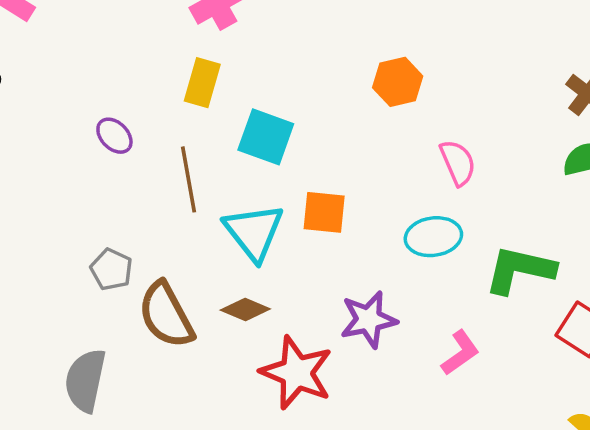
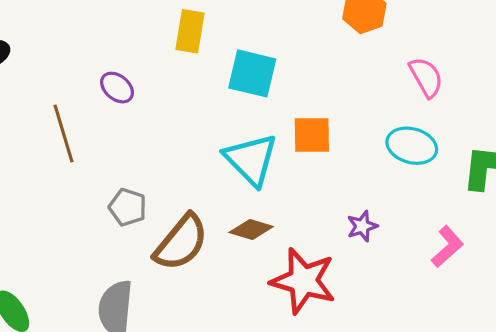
brown line: (189, 179) -> (63, 133), moved
cyan ellipse: (433, 237) -> (412, 146), turned 30
brown semicircle: (166, 315) -> (181, 242), turned -106
purple star: (369, 320) -> (362, 226), size x0.6

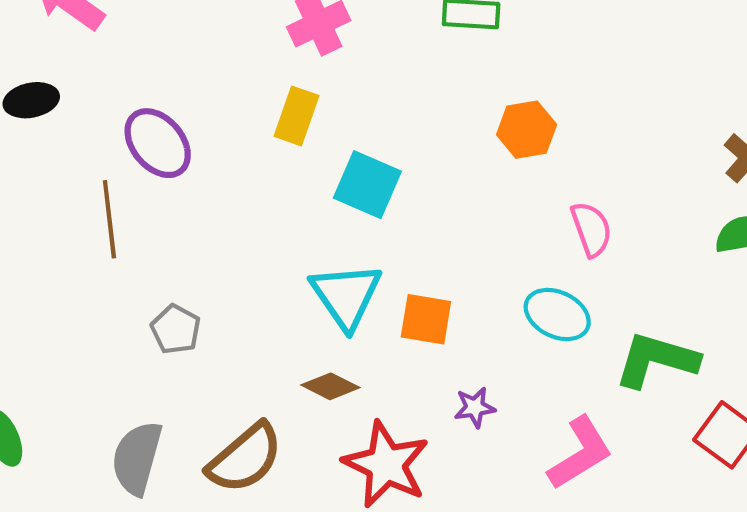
purple ellipse: (117, 88) -> (158, 143), moved, size x1.6
orange square: (312, 135) -> (426, 319), moved
brown semicircle: (181, 242) -> (245, 458), moved
pink L-shape: (447, 247) -> (580, 453), size x1.4

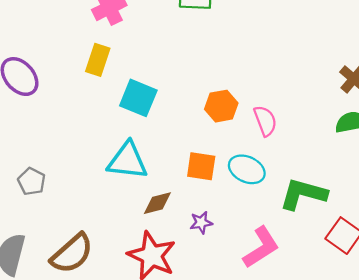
orange hexagon: (527, 130) -> (221, 106), moved
cyan triangle: (346, 296) -> (127, 161), turned -48
orange square: (426, 319) -> (201, 166), moved
brown diamond: (330, 386) -> (157, 203), moved, turned -40

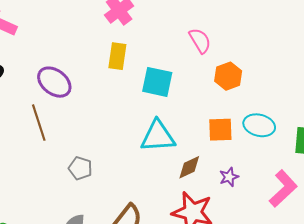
pink semicircle: (265, 121) -> (200, 41), moved

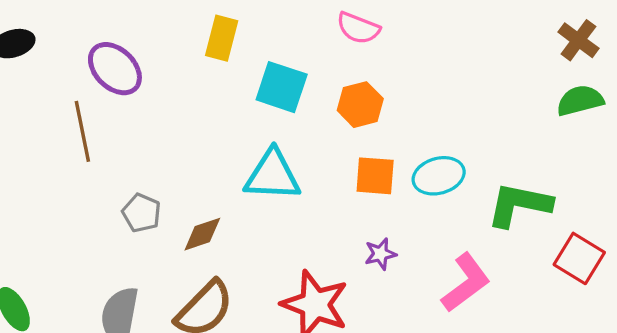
pink semicircle: (200, 41) -> (358, 28), turned 136
orange hexagon: (228, 76) -> (360, 105), moved
cyan ellipse: (259, 125) -> (439, 176), turned -36
brown diamond: (189, 167) -> (202, 234), moved

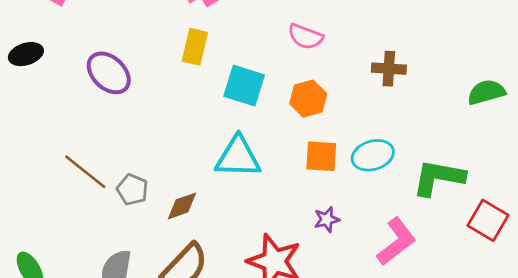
brown cross: (578, 40) -> (389, 69), moved, turned -32
brown line: (82, 131) -> (85, 172), moved, turned -39

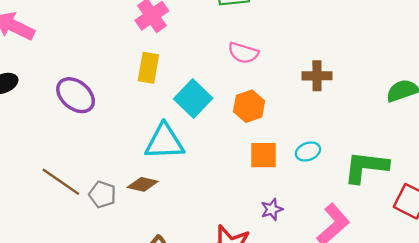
cyan square: (244, 86) -> (193, 98), turned 30
cyan ellipse: (373, 155) -> (308, 151), size x0.7
cyan triangle: (238, 157) -> (164, 142), moved
brown diamond: (182, 206) -> (143, 184), moved, turned 36

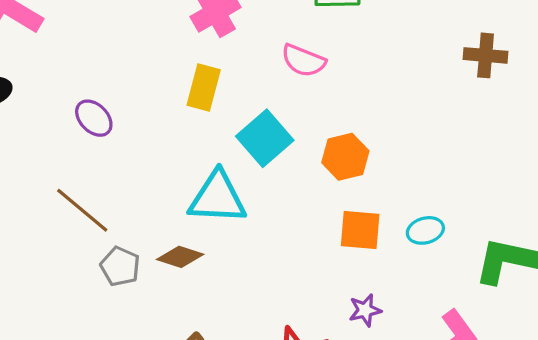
pink semicircle: (243, 53) -> (303, 61), moved
brown cross: (317, 76) -> (486, 55), moved
purple ellipse: (76, 95) -> (94, 118), size x0.7
brown line: (61, 182) -> (82, 210), moved

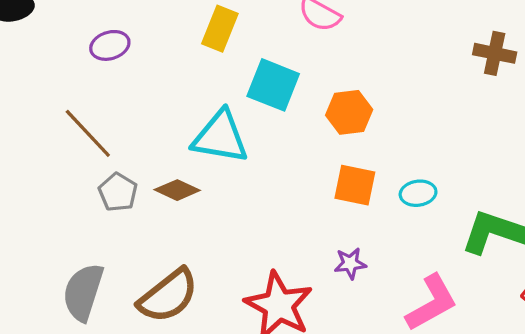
brown cross: (486, 55) -> (495, 53), moved
purple ellipse: (94, 118) -> (110, 45), turned -69
cyan square: (265, 138) -> (273, 85), turned -34

